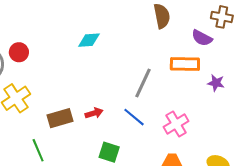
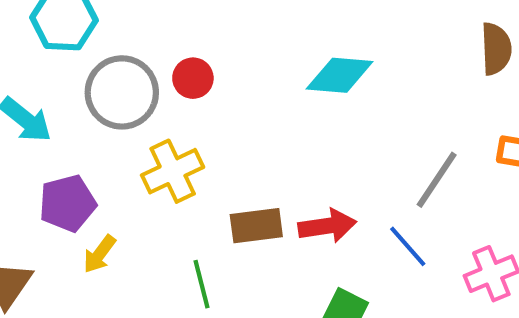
cyan diamond: (89, 40) -> (340, 75), size x1.4
red arrow: (94, 113) -> (327, 226), size x1.5

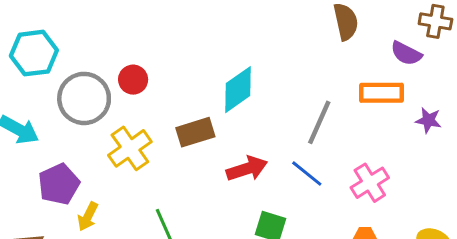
cyan diamond: (340, 75) -> (238, 90), moved, turned -30
brown rectangle: (256, 226) -> (195, 132), moved

